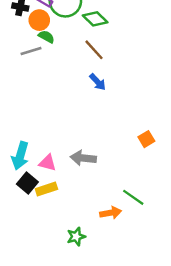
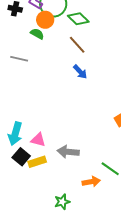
orange circle: (39, 20) -> (45, 20), moved
gray line: (31, 51) -> (19, 59), moved, turned 30
gray arrow: (83, 158) -> (68, 152), moved

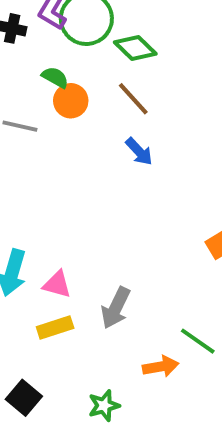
orange circle: (45, 20) -> (71, 101), moved
gray arrow: (68, 152) -> (116, 308), turned -70
black square: (21, 157) -> (24, 398), moved

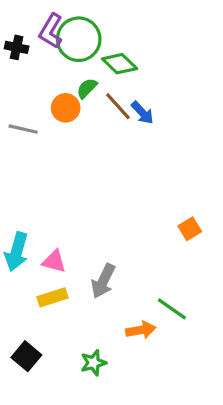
green semicircle: (55, 77) -> (87, 88), moved, turned -75
blue arrow: (139, 152) -> (142, 113), moved

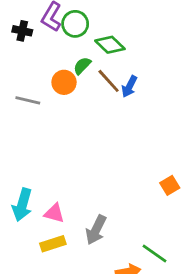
green circle: (79, 39) -> (75, 24), size x0.7
blue arrow: (142, 113) -> (129, 86), turned 70

